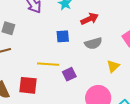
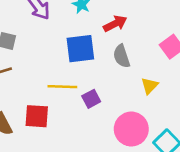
blue square: (63, 36) -> (80, 49), size x1.6
gray semicircle: (93, 43) -> (122, 56), turned 90

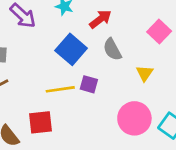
blue square: (80, 49) -> (71, 49), turned -32
purple square: (91, 99) -> (89, 84), moved, turned -36

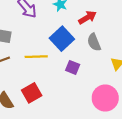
yellow line: (60, 89) -> (36, 57), moved
red square: (41, 122) -> (32, 93), turned -30

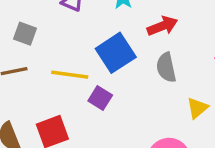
purple square: (73, 67) -> (100, 98), moved

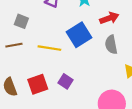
purple square: (100, 98) -> (65, 81), moved

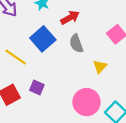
yellow line: (49, 48) -> (16, 57), turned 35

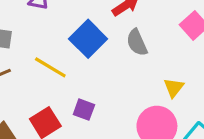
yellow triangle: (100, 67) -> (174, 88), moved

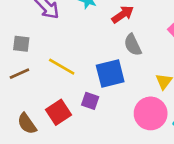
blue square: (88, 39) -> (110, 74), moved, turned 32

